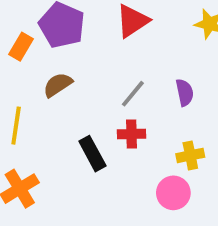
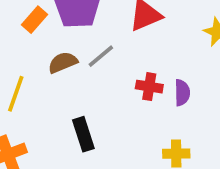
gray line: (133, 94) -> (101, 56), moved
red cross: (132, 134) -> (149, 87), moved

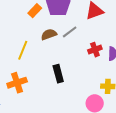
red cross: (149, 87) -> (95, 50), turned -32

